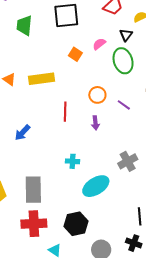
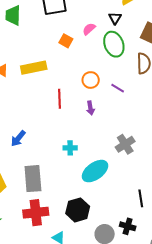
blue arrow: (23, 133) -> (18, 138), moved
black cross: (134, 243) -> (128, 226), moved

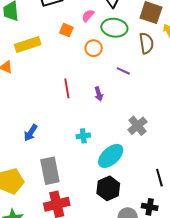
green ellipse: (114, 44) -> (114, 28), turned -55
yellow rectangle: (34, 68) -> (28, 44), moved
orange circle: (91, 80) -> (94, 48), moved
black hexagon: (78, 210) -> (108, 188), moved

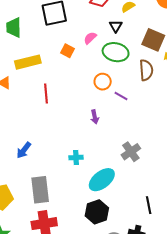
orange circle: (94, 48) -> (103, 82), moved
red line: (67, 88) -> (46, 93), moved

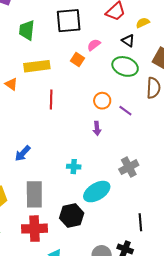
black triangle: (116, 26) -> (128, 41), turned -32
pink semicircle: (90, 38) -> (94, 45), moved
orange circle: (103, 82) -> (102, 101), moved
black hexagon: (97, 212) -> (72, 216), moved

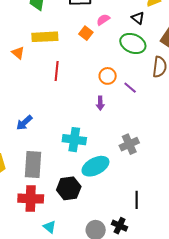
cyan cross: (74, 167) -> (74, 140), size x1.6

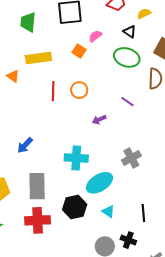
orange circle: (108, 76) -> (79, 90), moved
purple arrow: (100, 103) -> (99, 120), turned 72
cyan triangle: (50, 227) -> (108, 212), moved

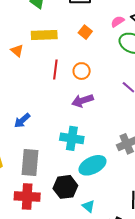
pink semicircle: (95, 36) -> (118, 21), moved
purple arrow: (99, 120) -> (82, 101), moved, size x1.5
cyan triangle: (108, 212) -> (88, 206), moved

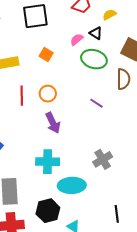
purple arrow: (82, 101) -> (53, 123), turned -90
cyan ellipse: (92, 165) -> (72, 185), turned 32

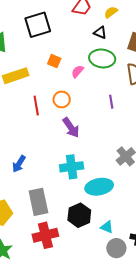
pink semicircle: (77, 39) -> (78, 71), moved
purple line: (97, 103) -> (111, 102), turned 56

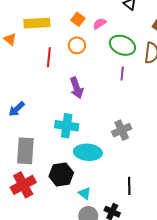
green ellipse: (102, 58) -> (122, 45), moved
pink semicircle: (78, 71) -> (99, 24), moved
orange circle: (62, 99) -> (77, 45), moved
red cross: (45, 235) -> (23, 185), turned -30

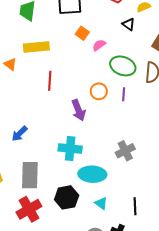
orange square: (78, 19) -> (82, 33), moved
orange circle: (77, 45) -> (99, 91), moved
cyan triangle: (85, 193) -> (101, 203), moved

